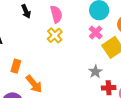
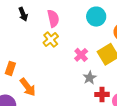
pink cross: (96, 33) -> (81, 55), moved

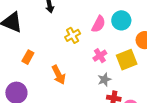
pink semicircle: (53, 18) -> (99, 24), moved, turned 30
orange arrow: (28, 87) -> (59, 75), moved

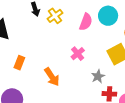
yellow cross: (73, 35) -> (55, 16), moved
pink cross: (100, 56) -> (78, 54), moved

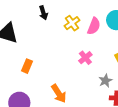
yellow cross: (55, 16) -> (72, 23), moved
orange arrow: (52, 77) -> (59, 94), moved

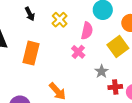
pink semicircle: (94, 26) -> (87, 31), moved
orange rectangle: (27, 66) -> (31, 53), moved, size x1.6

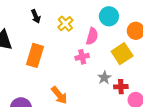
pink cross: (78, 52) -> (82, 57), turned 32
red cross: (115, 87) -> (121, 87), moved

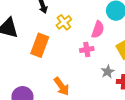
yellow cross: (65, 24) -> (64, 22), moved

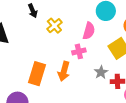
orange rectangle: (40, 45) -> (37, 74), moved
orange arrow: (62, 86) -> (64, 71), moved, turned 54

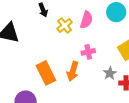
pink semicircle: (89, 31) -> (86, 20), moved
orange rectangle: (37, 74) -> (46, 73), turned -45

